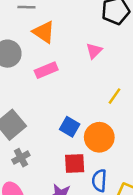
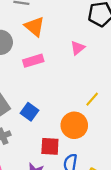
yellow line: (115, 96) -> (92, 99), moved
blue square: (70, 127) -> (30, 112), moved

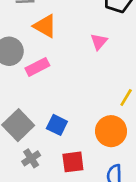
pink rectangle: (33, 61) -> (37, 67), moved
red square: (50, 146) -> (73, 162), moved

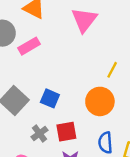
pink triangle: (99, 42) -> (84, 20), size x1.6
gray cross: (31, 158) -> (40, 134), moved

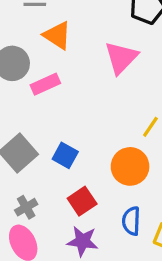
red square: (66, 132) -> (82, 201), turned -30
gray cross: (40, 134) -> (26, 207), moved

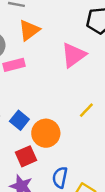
orange triangle: (57, 35) -> (29, 30), turned 40
orange circle: (130, 166) -> (46, 133), moved

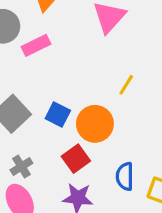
yellow line: (86, 110) -> (126, 85), moved

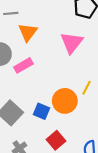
orange circle: (95, 124) -> (65, 101), moved

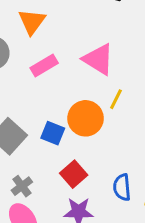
pink triangle: (72, 43) -> (98, 59), moved, turned -35
pink rectangle: (23, 65) -> (44, 66), moved

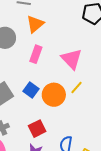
pink rectangle: (44, 66) -> (36, 54), turned -54
blue square: (53, 133) -> (31, 90), moved

